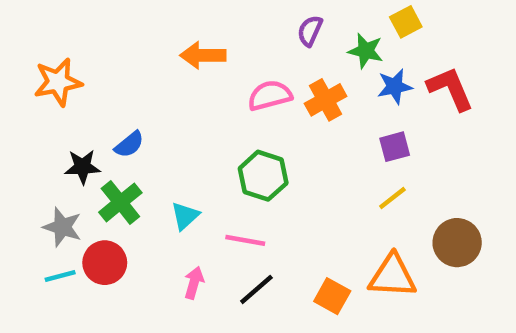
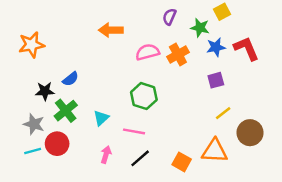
yellow line: (392, 198) -> (223, 113), moved

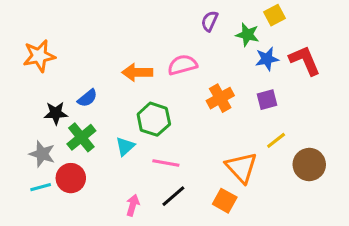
orange arrow: (111, 30) -> (137, 72), moved
orange cross: (178, 55) -> (220, 98), moved
green hexagon: (144, 96) -> (154, 119), moved
orange triangle: (215, 151) -> (241, 168), moved, turned 44
pink arrow: (106, 155) -> (133, 205), moved

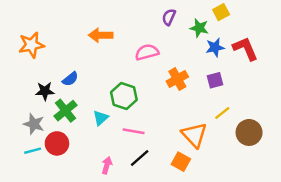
orange arrow: (137, 72) -> (101, 35), moved

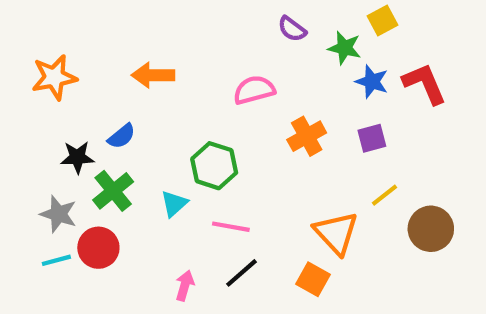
purple semicircle: (169, 17) -> (292, 29), turned -77
orange arrow: (101, 35) -> (153, 75), moved
blue star: (215, 47) -> (372, 82), turned 30

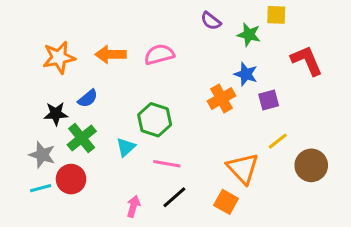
yellow square: (382, 21) -> (276, 15), turned 30
orange star: (54, 77) -> (59, 57), moved
blue star: (372, 82) -> (246, 74), moved
pink semicircle: (254, 90) -> (159, 54), moved

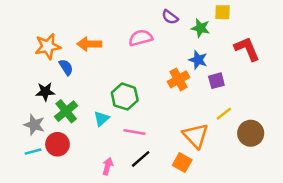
pink semicircle: (159, 54) -> (141, 38), moved
blue semicircle: (88, 98) -> (66, 67), moved, turned -84

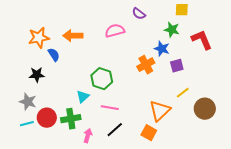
green star: (201, 28) -> (172, 30), moved
green cross: (66, 111) -> (71, 119), moved, turned 30
orange triangle: (196, 136) -> (160, 111), turned 30

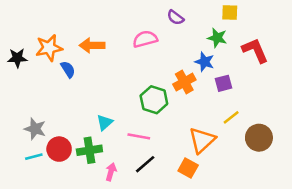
black star: (37, 75) -> (17, 58), moved
green hexagon: (102, 79) -> (154, 100), moved

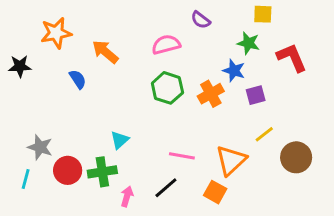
orange arrow: (92, 45) -> (105, 52), turned 40
orange star: (49, 48) -> (56, 33), moved
green hexagon: (154, 100) -> (167, 88), moved
pink line: (139, 136) -> (182, 156), moved
cyan line: (34, 157) -> (26, 179), moved, turned -60

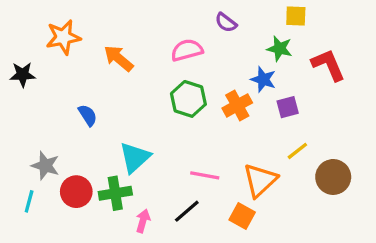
blue semicircle: (78, 79) -> (88, 115), moved
cyan triangle: (120, 140) -> (135, 157), size x1.5

